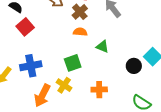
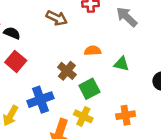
brown cross: (80, 12) -> (67, 71), moved
red square: (25, 27) -> (16, 61), moved

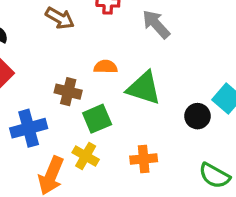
green triangle: (121, 64) -> (144, 88), size x1.6
brown cross: (67, 71) -> (68, 92), turned -30

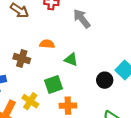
green triangle: (144, 88) -> (71, 60), size x0.6
green square: (97, 119) -> (53, 85), moved

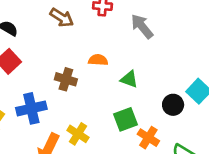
green square: (53, 85) -> (126, 119), moved
orange cross: (68, 106) -> (148, 138), moved, turned 35

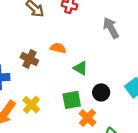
gray arrow: (142, 26) -> (111, 28), moved
black circle: (173, 105) -> (101, 92), moved

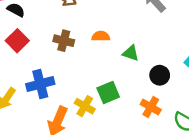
brown cross: (29, 59) -> (64, 41), moved
green square: (72, 100) -> (108, 92), moved

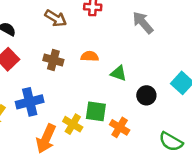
green square: (108, 92) -> (96, 111), turned 30
orange cross: (151, 107) -> (120, 127), moved

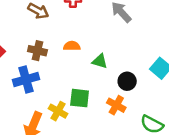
blue cross: (30, 102) -> (26, 79), moved
orange cross: (120, 127) -> (116, 105), moved

